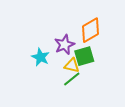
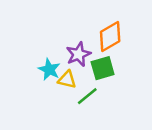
yellow triangle: (72, 65) -> (67, 80), moved

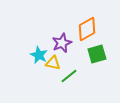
green square: (103, 68) -> (97, 54), moved

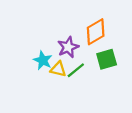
green line: (69, 76) -> (76, 70), moved

